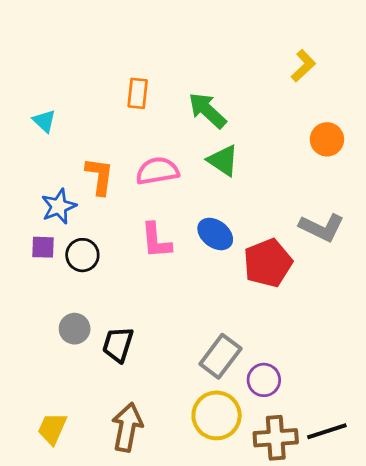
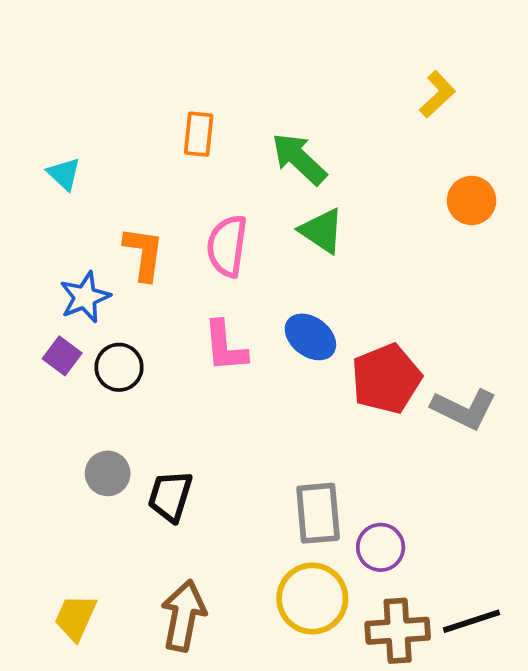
pink semicircle: (157, 171) -> (227, 246), turned -72
gray L-shape: (322, 227) -> (464, 409), moved
purple square: (43, 247) -> (62, 356), turned 35
gray rectangle: (220, 356) -> (318, 513), turned -42

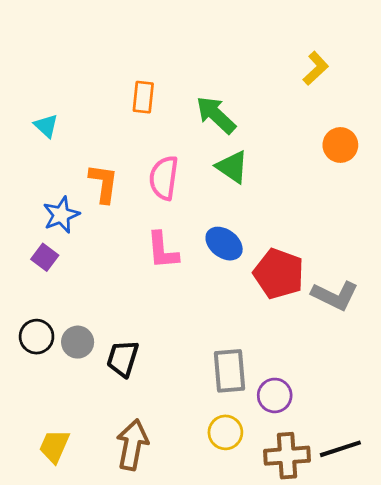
black circle: (119, 367) -> (37, 337), moved
red pentagon: (386, 379) -> (279, 274), turned -30
yellow circle: (312, 599) -> (225, 432), size x0.7

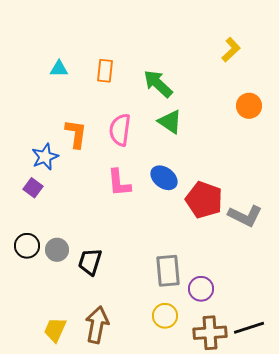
cyan triangle: (46, 126) -> (59, 69), moved, turned -42
yellow trapezoid: (54, 446) -> (55, 330), moved

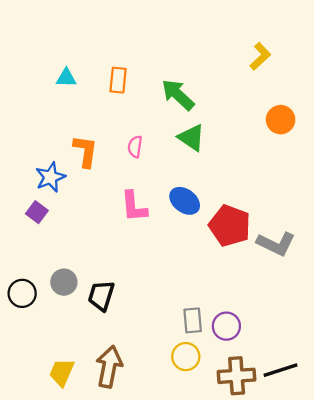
pink semicircle: (120, 130) -> (135, 147), size x0.6
black circle: (27, 246) -> (22, 293), moved
gray rectangle: (168, 271) -> (193, 320), moved, size x0.7

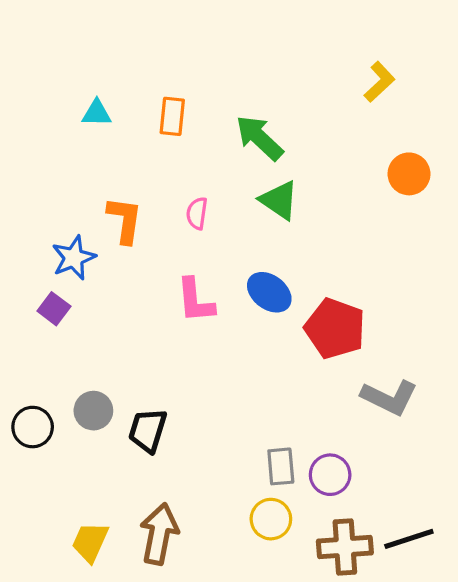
gray L-shape: (276, 244) -> (389, 397), moved

